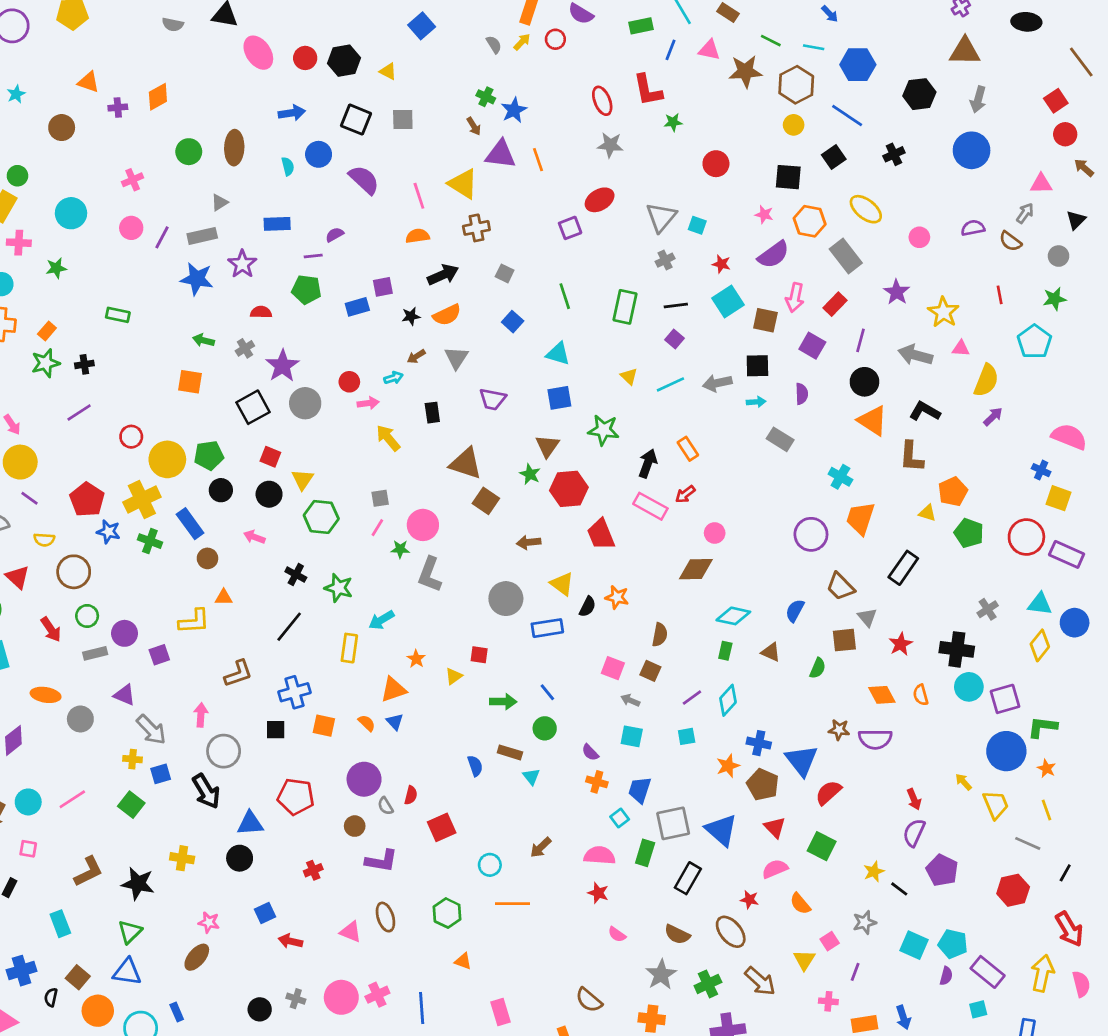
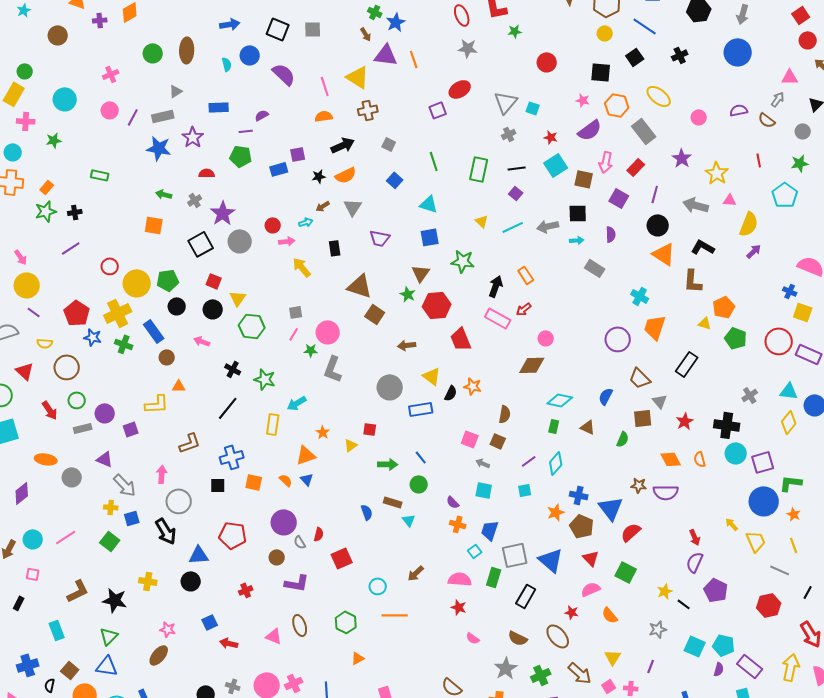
pink square: (830, 941) -> (609, 686), moved
orange triangle: (463, 961) -> (358, 658), turned -48

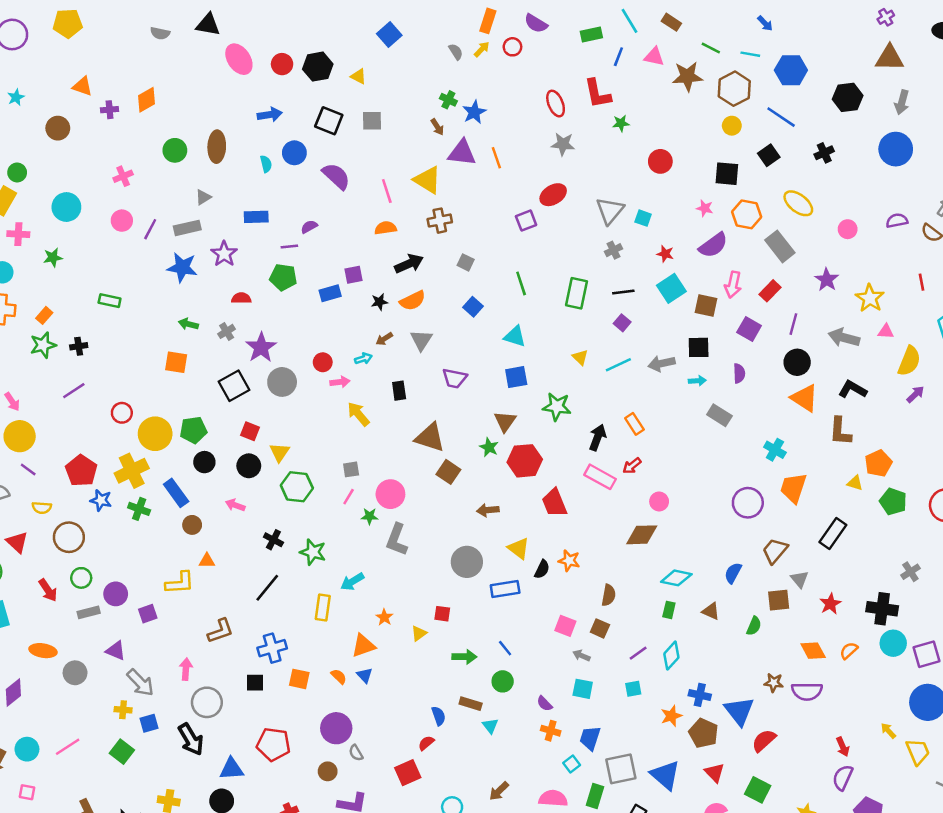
brown trapezoid: (640, 378) -> (775, 551), turned 85
orange semicircle: (700, 459) -> (849, 651), turned 63
red semicircle: (319, 534) -> (426, 743), moved, turned -144

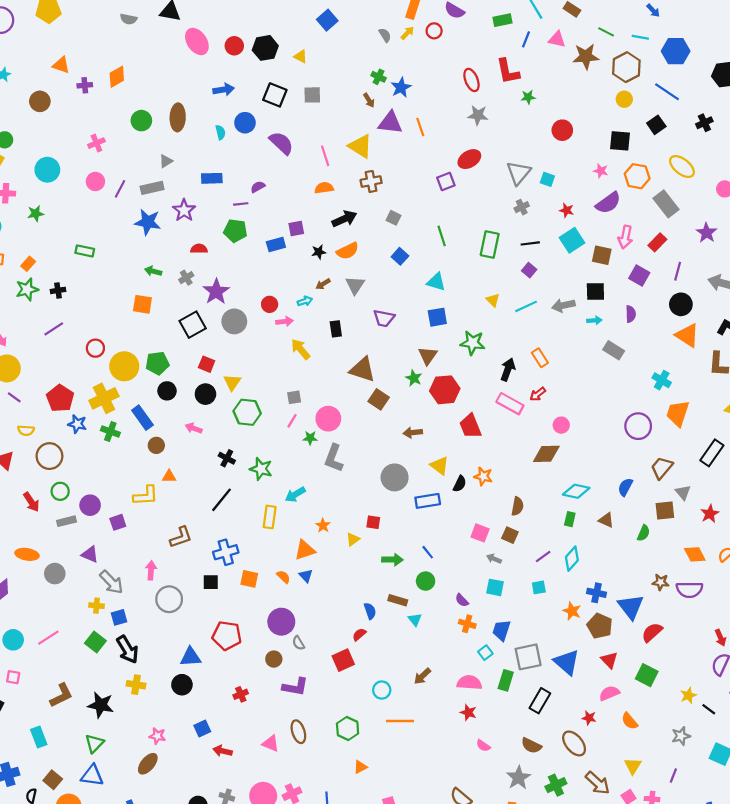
orange star: (671, 716) -> (572, 611), turned -30
black arrow: (191, 739) -> (127, 649), moved

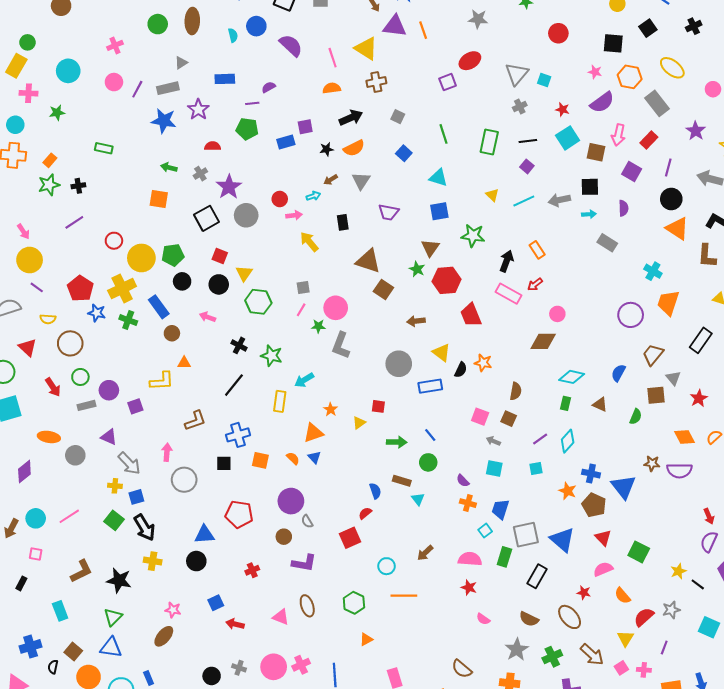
red semicircle: (652, 632) -> (644, 617), moved

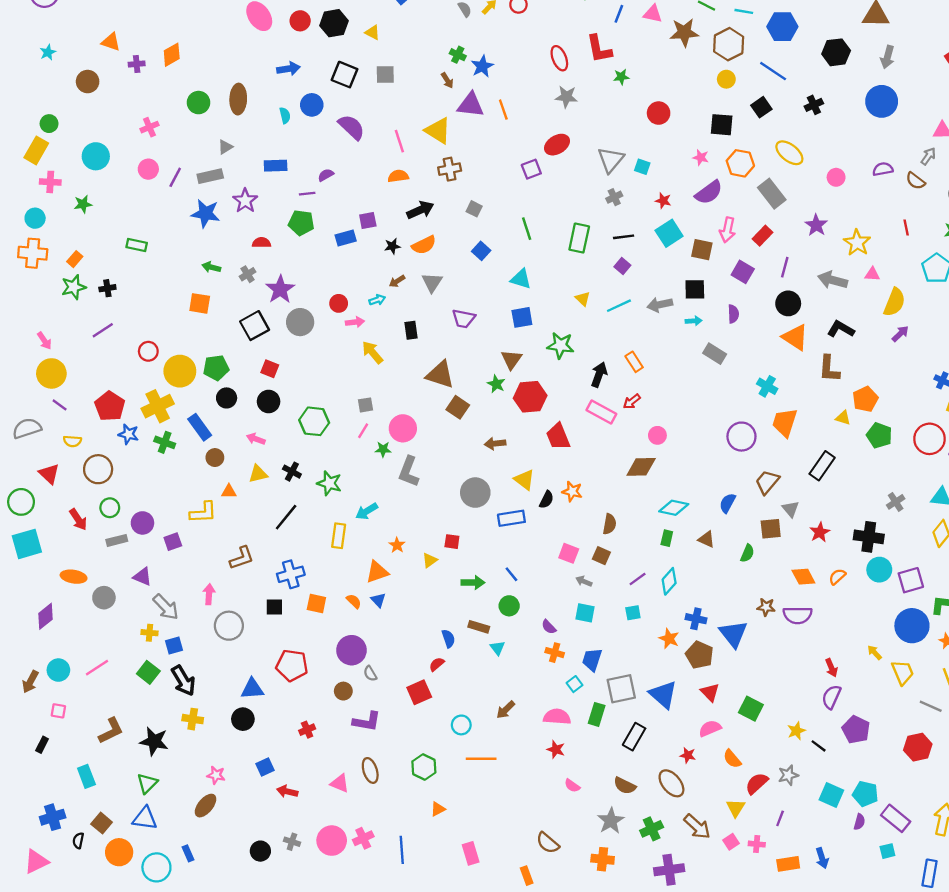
yellow triangle: (244, 273) -> (258, 474), moved, turned 42

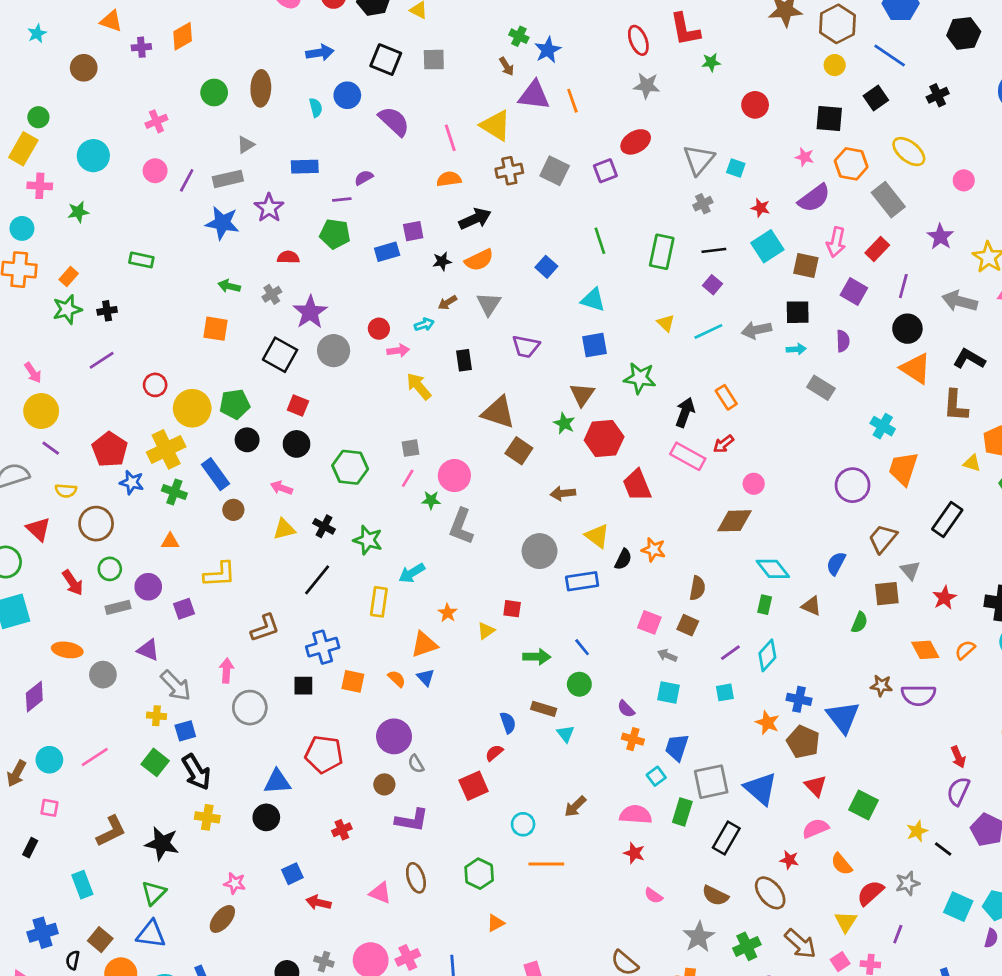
gray square: (474, 209) -> (555, 171), moved, size x1.5
black square: (255, 326) -> (280, 355), turned -32
orange triangle: (229, 491) -> (170, 541), moved
cyan diamond: (674, 508) -> (773, 569), turned 40

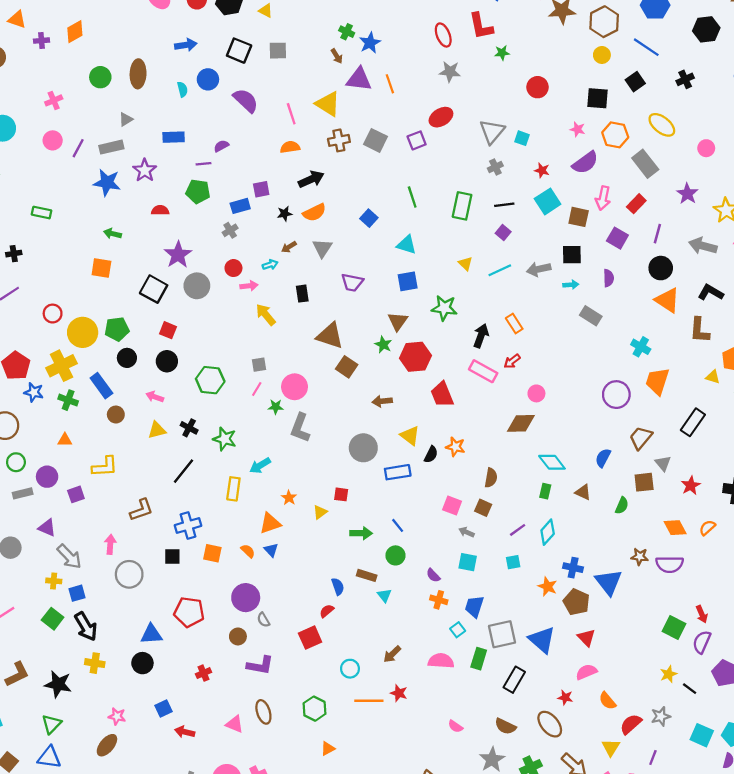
gray cross: (272, 294) -> (230, 230), moved
green square: (864, 805) -> (674, 628), moved
red star: (634, 853) -> (399, 693), moved

